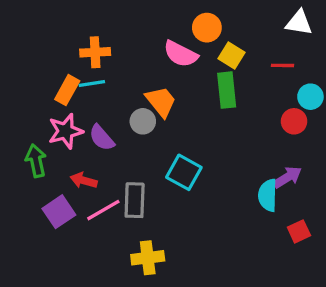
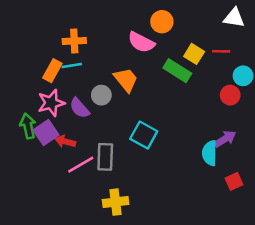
yellow square: (232, 56) -> (194, 54), moved
green rectangle: (227, 90) -> (177, 71), turned -52
gray circle: (143, 121) -> (101, 95), moved
purple square: (59, 212) -> (46, 132), moved

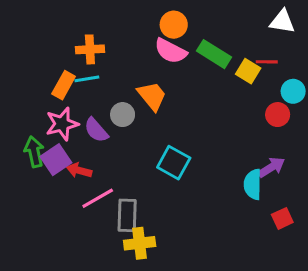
orange circle: (162, 22) -> (174, 25), moved
yellow square: (194, 54) -> (248, 71), moved
green rectangle: (177, 71) -> (214, 54), moved
gray rectangle: (105, 157) -> (127, 215), moved

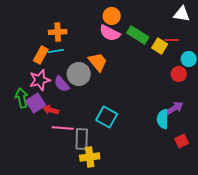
gray circle: (123, 115) -> (79, 74), size x1.5
cyan square: (174, 163) -> (107, 117), moved
pink line: (98, 198) -> (63, 128), turned 35

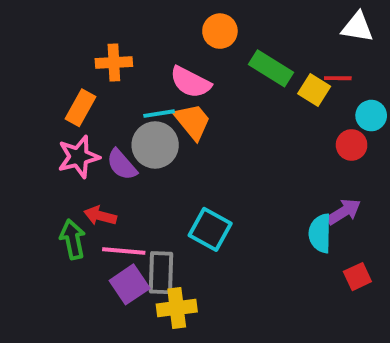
pink semicircle: (110, 33) -> (190, 82), moved
cyan line: (56, 51) -> (159, 114), moved
green arrow: (22, 98) -> (73, 239), moved
purple square: (36, 103) -> (130, 284), moved

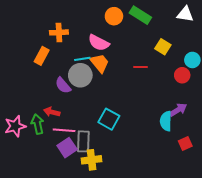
green rectangle: (271, 68) -> (140, 15), moved
red line: (338, 78) -> (140, 67), moved
pink star: (79, 157) -> (15, 126), moved

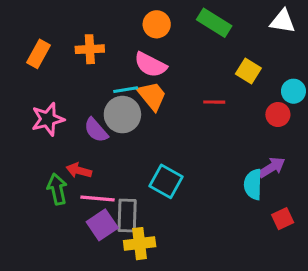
orange circle: (114, 16) -> (157, 24), moved
orange rectangle: (42, 56) -> (38, 54), moved
pink star: (15, 126) -> (48, 119), moved

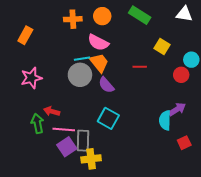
orange cross: (90, 49) -> (73, 19), moved
purple semicircle: (96, 130) -> (106, 85), moved

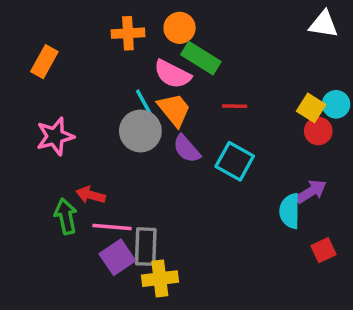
green rectangle: (140, 15) -> (201, 58), moved
yellow square: (162, 46) -> (311, 108), moved
cyan line: (82, 59) -> (144, 103), turned 70
red line: (140, 67) -> (235, 106), moved
cyan square: (108, 118) -> (235, 161), moved

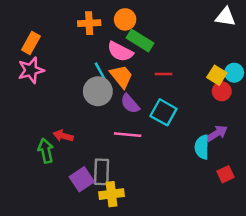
pink star: (55, 136) -> (31, 70), moved
pink line: (112, 227) -> (128, 135), moved

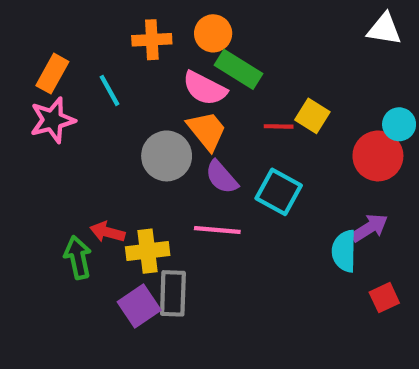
cyan line: (100, 71) -> (110, 90), moved
yellow square: (217, 75) -> (312, 116), moved
red circle: (222, 91) -> (378, 156), size x1.5
yellow cross: (111, 194) -> (148, 251), moved

